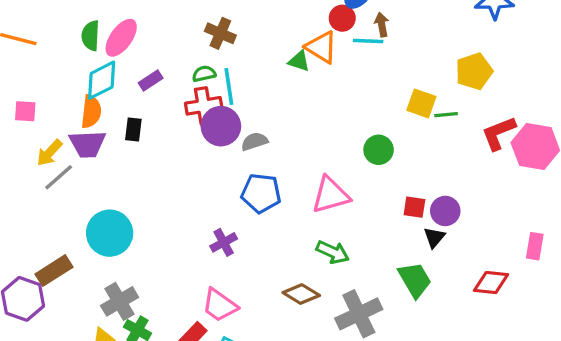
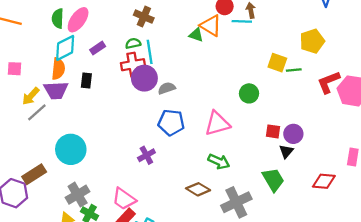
pink trapezoid: (220, 305) -> (124, 199), moved

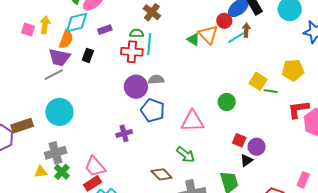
cyan line: (242, 21) -> (236, 38), turned -48
purple circle: (144, 78) -> (136, 87), moved
yellow arrow: (31, 96) -> (45, 25), moved, turned 132
gray line: (37, 112) -> (54, 75), moved

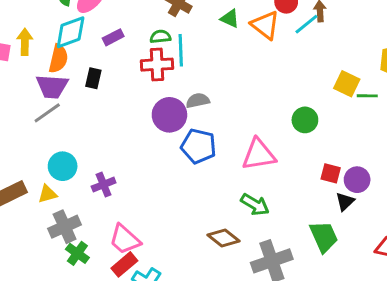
green triangle: (193, 39) -> (230, 19), moved
cyan circle: (59, 112) -> (63, 166), size x0.7
purple cross: (124, 133) -> (104, 185), moved
yellow triangle: (41, 172) -> (47, 194), moved

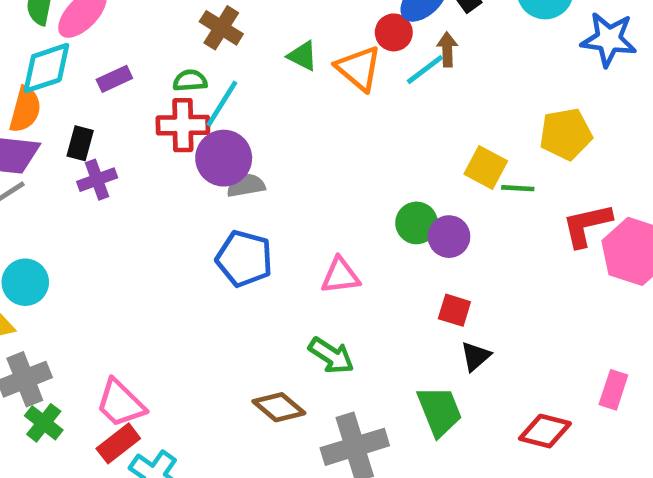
cyan line: (181, 50) -> (222, 104), turned 32
purple circle: (169, 115) -> (224, 158), moved
pink triangle: (259, 155) -> (340, 276), size x0.7
purple circle: (357, 180) -> (449, 237), moved
purple cross: (104, 185) -> (97, 180), moved

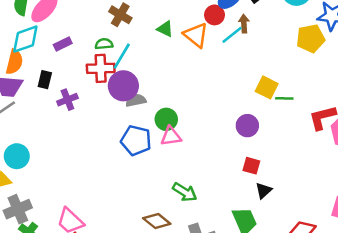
yellow pentagon: (566, 134) -> (311, 38), moved
purple cross: (97, 180) -> (67, 100), moved
green circle: (417, 223) -> (166, 119), moved
pink triangle: (340, 276) -> (171, 136), moved

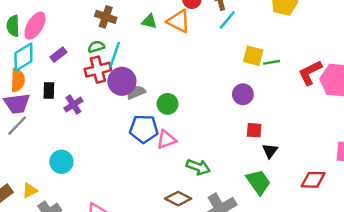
cyan line: (232, 35) -> (227, 20), moved
pink triangle: (171, 136) -> (166, 140), moved
cyan circle: (17, 156) -> (61, 162), moved

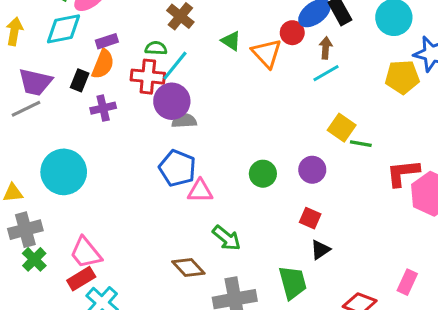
orange semicircle: (18, 80) -> (103, 64), moved
green circle: (168, 104) -> (263, 174), moved
cyan circle: (61, 162) -> (64, 172), size x1.5

